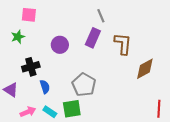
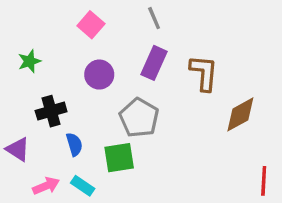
pink square: (29, 15) -> (91, 25), moved, turned 35
gray line: (101, 16) -> (154, 18), moved
gray pentagon: (84, 85) -> (139, 118), moved
green square: (72, 109) -> (119, 158), moved

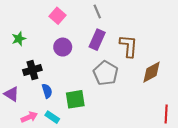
gray pentagon: (139, 118) -> (106, 73), moved

